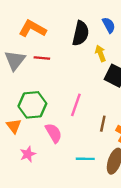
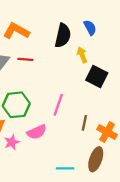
pink semicircle: (54, 133) -> (37, 132), turned 96
pink star: (28, 154) -> (12, 142), moved
cyan line: (85, 159) -> (65, 168), moved

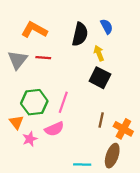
black square: (97, 76) -> (100, 78), moved
pink line: (58, 105) -> (63, 102), moved

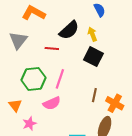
black semicircle: (80, 34) -> (69, 30), moved, turned 35
red line: (43, 58) -> (52, 48), moved
orange triangle: (16, 122) -> (15, 105), moved
pink star: (30, 139) -> (29, 124), moved

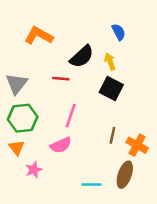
gray triangle: (18, 40) -> (17, 84), moved
green hexagon: (34, 79) -> (23, 118), moved

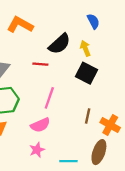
pink star: (34, 170) -> (37, 150), moved

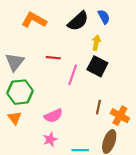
black semicircle: (59, 44) -> (78, 21), moved
yellow arrow: (85, 48) -> (96, 43), turned 32
pink line: (49, 98) -> (73, 75), moved

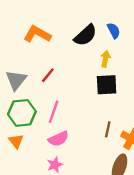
red line: (53, 58) -> (48, 75), moved, turned -56
black square: (97, 66) -> (107, 85), turned -30
pink line: (73, 75) -> (54, 112), moved

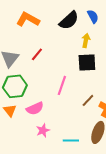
pink line: (54, 112) -> (62, 85), moved
brown line: (108, 129) -> (88, 100), turned 32
pink semicircle: (58, 139) -> (35, 108), moved

